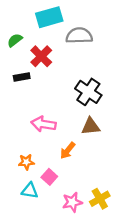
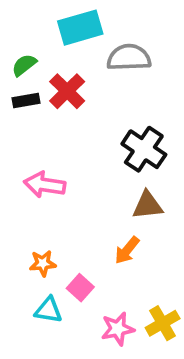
black rectangle: (22, 77) -> (26, 101), moved
pink arrow: (44, 124) -> (45, 185), moved
orange arrow: (68, 150) -> (127, 250), moved

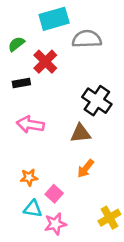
black rectangle: (26, 101) -> (21, 83), moved
brown triangle: (148, 205) -> (81, 133), moved
pink star: (118, 329) -> (55, 224), moved

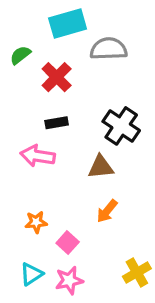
black rectangle: (21, 83) -> (57, 123), moved
cyan triangle: (33, 209) -> (31, 274), moved, turned -42

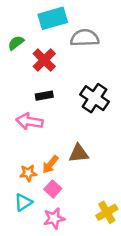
brown triangle: (101, 167) -> (79, 153), moved
orange arrow: (107, 211) -> (50, 164), moved
cyan triangle: (31, 274) -> (23, 202), moved

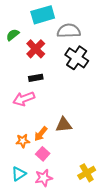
black cross: (95, 98) -> (77, 58), moved
pink arrow: (29, 121) -> (24, 99), turned -30
cyan triangle: (23, 202) -> (19, 174), moved

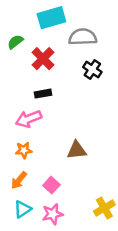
black cross: (77, 58) -> (92, 69), size x0.7
orange arrow: (41, 134) -> (19, 180), moved
orange star: (23, 141) -> (24, 150), moved

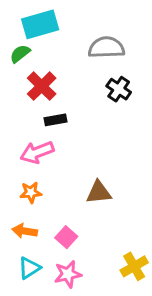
cyan rectangle: (51, 18) -> (40, 24), moved
red cross: (43, 59) -> (42, 86), moved
orange arrow: (19, 180) -> (25, 231), turned 60

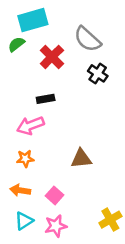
gray semicircle: (106, 47) -> (88, 39), turned -136
red cross: (42, 86) -> (52, 57), moved

